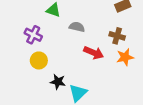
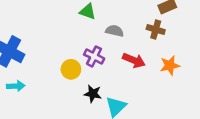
purple cross: (33, 35) -> (94, 56), moved
brown cross: (117, 36) -> (156, 29), moved

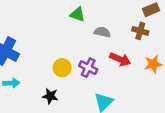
purple cross: (94, 56) -> (88, 68), moved
black star: (93, 94) -> (50, 96), moved

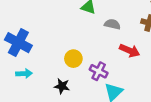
purple cross: (88, 68) -> (99, 71), moved

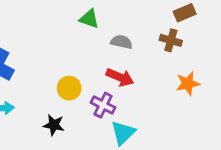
red arrow: (130, 51) -> (120, 77), moved

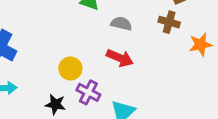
orange star: (188, 83) -> (201, 45), moved
purple cross: (103, 105) -> (88, 92), moved

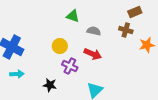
yellow circle: (70, 68) -> (60, 46), moved
purple cross: (88, 92) -> (70, 66), moved

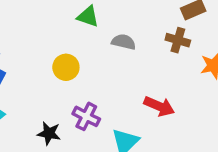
red arrow: (93, 54) -> (159, 106), moved
purple cross: (70, 66) -> (86, 116), moved

